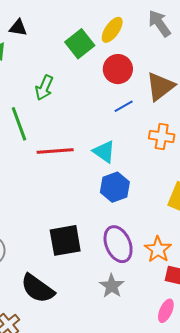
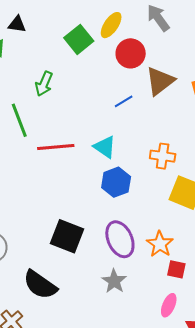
red circle: (118, 69) -> (131, 53), moved
orange cross: (162, 137) -> (163, 156), moved
black square: (65, 240) -> (67, 236), turned 32

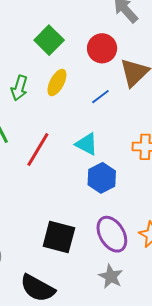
yellow ellipse: (111, 25) -> (57, 83), moved
red line: (56, 147) -> (38, 150), turned -48

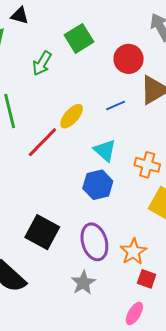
yellow ellipse: (57, 83) -> (72, 116), moved
green arrow: (19, 88) -> (42, 63), moved
cyan triangle: (87, 144) -> (105, 150), moved

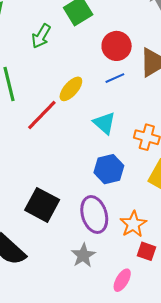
red circle: (129, 59) -> (117, 46), moved
blue hexagon: (98, 185) -> (109, 169), moved
pink ellipse: (134, 313) -> (122, 280), moved

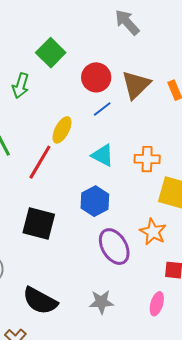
blue hexagon: (109, 169) -> (95, 201), moved
black square: (42, 205) -> (39, 224), moved
orange star: (133, 224) -> (153, 232), moved
gray star: (83, 255) -> (101, 302), moved, turned -30

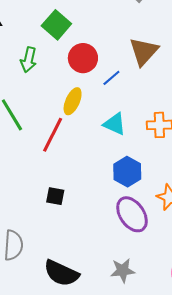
red circle: (96, 77) -> (83, 58), moved
blue hexagon: (95, 201) -> (127, 172), moved
black square: (39, 224) -> (55, 196), size x0.6

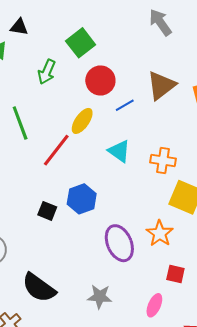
blue hexagon: (127, 172) -> (82, 199), moved

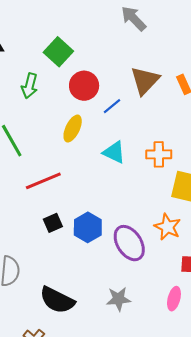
red line: (56, 150) -> (43, 181), moved, turned 39
blue hexagon: (82, 199) -> (88, 227), moved
black square: (47, 211) -> (53, 223), turned -36

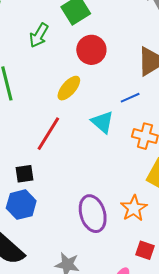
blue line: (112, 106) -> (130, 98), moved
red line: (43, 181) -> (48, 134), moved, turned -51
blue hexagon: (88, 227) -> (21, 205), moved

